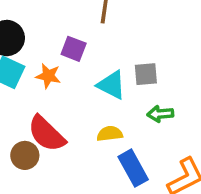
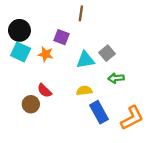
gray square: (146, 74) -> (107, 53), turned -35
cyan triangle: (112, 85) -> (85, 60), turned -36
red semicircle: (46, 134) -> (44, 91), size x0.6

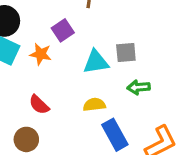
purple square: (62, 37) -> (63, 30), turned 35
gray square: (107, 53) -> (126, 53), turned 35
brown circle: (31, 104) -> (26, 139), moved

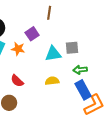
blue rectangle: (115, 135) -> (83, 90), moved

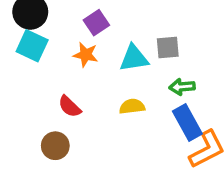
orange star: (18, 49) -> (86, 55), moved

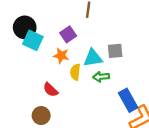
cyan square: (32, 46) -> (33, 40), moved
green arrow: (182, 87) -> (101, 77), moved
yellow semicircle: (132, 106) -> (75, 72), moved, turned -77

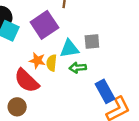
purple square: (68, 34) -> (44, 25), size x1.6
orange star: (61, 56) -> (37, 60), moved
red semicircle: (51, 90) -> (27, 81), size x1.6

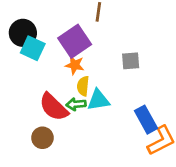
cyan triangle: (69, 49) -> (98, 100), moved
orange star: (37, 60) -> (75, 65), moved
green arrow: (78, 68) -> (76, 104), moved

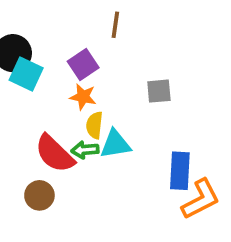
purple square: (75, 41) -> (83, 65), size x0.7
blue rectangle: (146, 120) -> (180, 171), turned 32

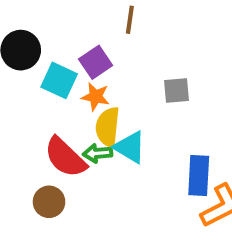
cyan square: (26, 74) -> (59, 80), moved
yellow semicircle: (94, 125) -> (108, 127), size x1.4
cyan triangle: (115, 144) -> (130, 147), turned 40

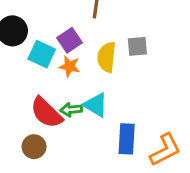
gray square: (176, 91) -> (137, 46), moved
yellow semicircle: (108, 127) -> (107, 57), moved
blue rectangle: (199, 176) -> (127, 139), moved

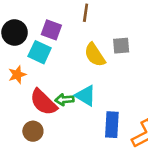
purple square: (70, 40) -> (51, 30), moved, turned -36
yellow semicircle: (107, 57) -> (95, 55), turned -40
orange star: (70, 66) -> (17, 75), moved, turned -30

